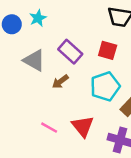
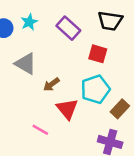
purple rectangle: (70, 52) -> (68, 28), moved
red triangle: (83, 126) -> (67, 109), moved

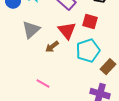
gray triangle: (26, 64) -> (31, 30), turned 48
red triangle: (67, 109) -> (67, 31), moved

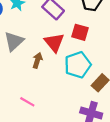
brown arrow: (52, 47) -> (37, 60), turned 144

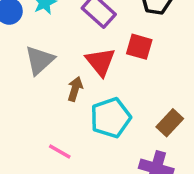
cyan pentagon: (78, 65) -> (111, 118), moved

